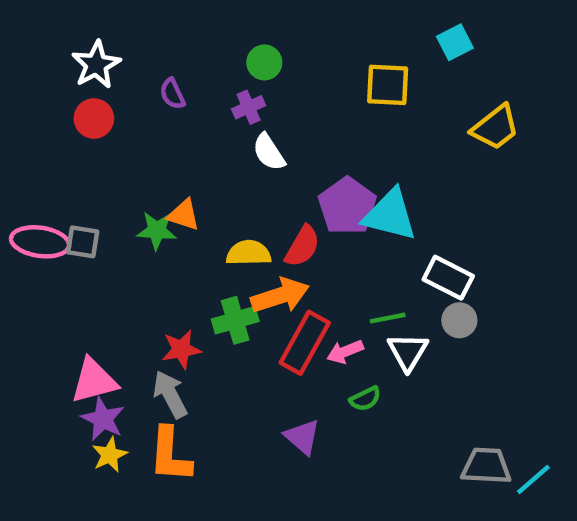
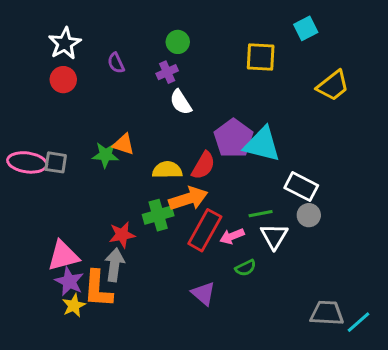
gray arrow: (170, 394) -> (114, 265), turned 36
orange L-shape: (170, 455) -> (98, 289), moved

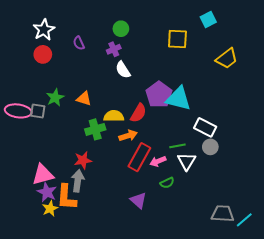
green star: (105, 155) -> (55, 98), moved, turned -30
orange arrow: (188, 199) -> (128, 136), size x0.7
green cross: (158, 215) -> (95, 129), moved

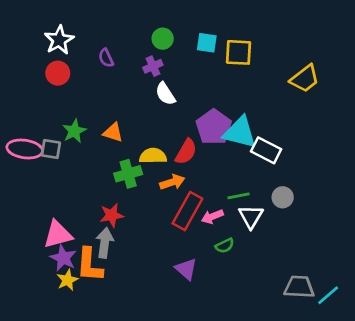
cyan square: (208, 19) -> (207, 43), moved, turned 35
white rectangle: (205, 127) -> (266, 150), moved

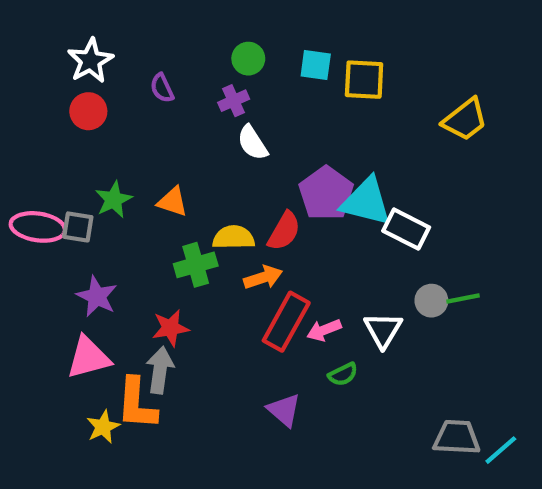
green line: (238, 196) -> (463, 299), moved
purple star: (63, 258) -> (97, 296), moved

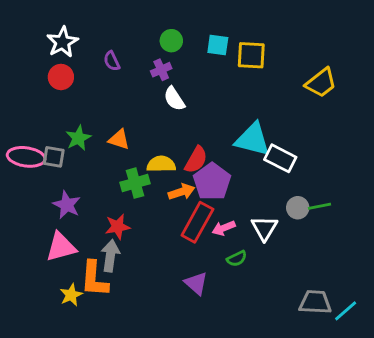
purple pentagon: (326, 193) -> (212, 182), moved

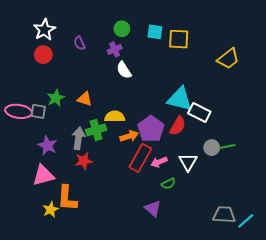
red semicircle: (196, 160) -> (178, 126), moved
gray arrow: (110, 256) -> (78, 138), moved
purple triangle: (196, 283) -> (153, 208), moved

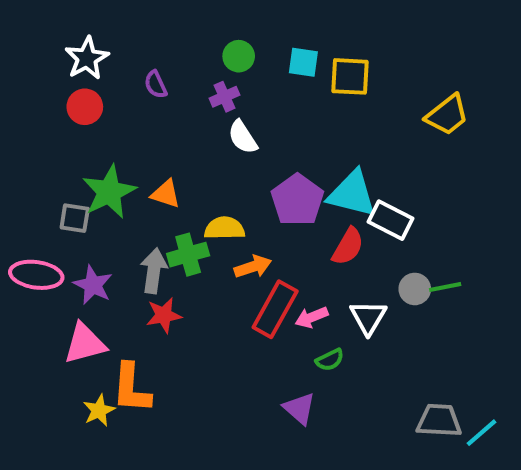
green star: (56, 98) -> (109, 192), size x1.5
pink ellipse: (19, 111) -> (36, 275), moved
purple pentagon: (151, 129) -> (297, 200), moved

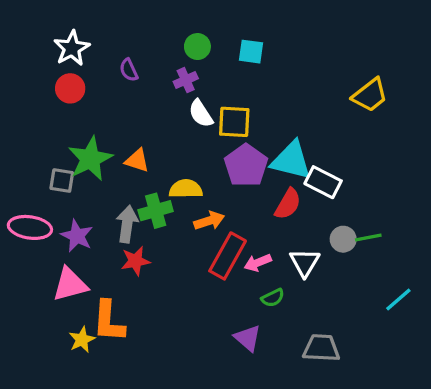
yellow square: (350, 76) -> (234, 122), moved
gray trapezoid: (439, 421) -> (321, 348), moved
cyan line: (482, 433) -> (398, 299), moved

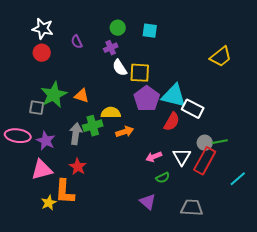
white star: (72, 48) -> (43, 29), turned -30
red rectangle: (228, 256) -> (205, 161), moved
red star: (135, 261) -> (78, 167), moved, turned -30

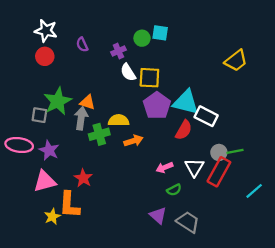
green circle: (118, 28) -> (142, 38), moved
gray arrow: (76, 134) -> (81, 118), moved
gray trapezoid: (192, 208) -> (188, 222), moved, turned 30

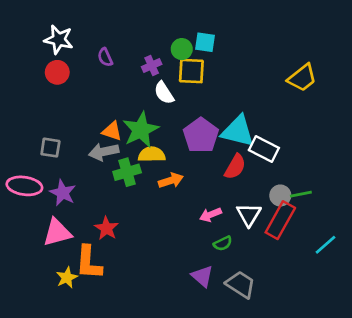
yellow square: (149, 78) -> (191, 71), moved
green star: (58, 101) -> (141, 130), moved
gray arrow: (81, 118) -> (104, 152), turned -110

